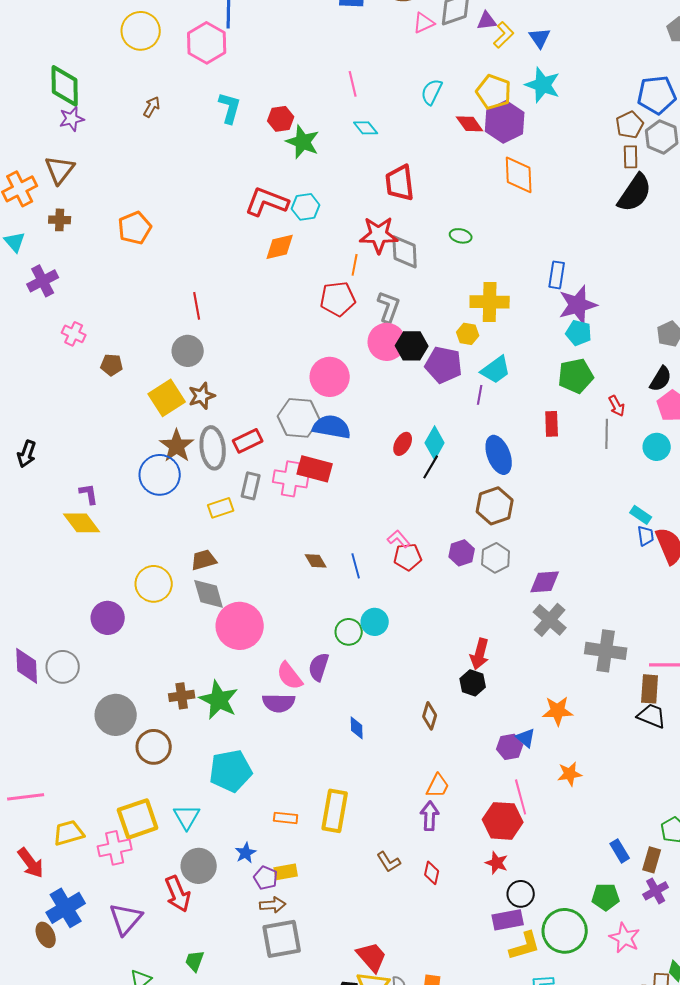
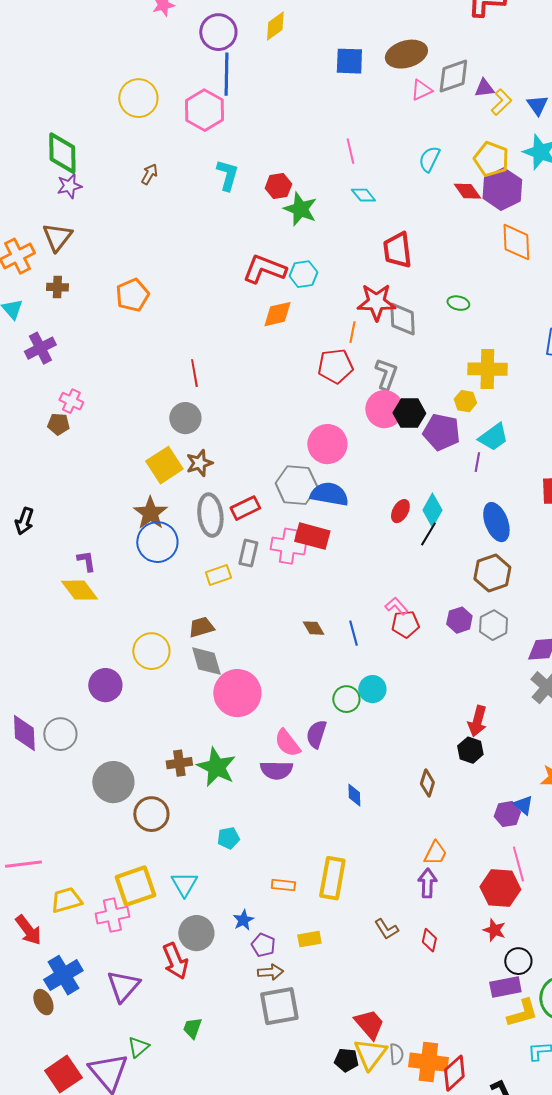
brown pentagon: (112, 365) -> (58, 424), moved
brown star: (177, 446) -> (150, 513), moved
cyan pentagon: (231, 771) -> (228, 838), size x0.5
yellow rectangle: (286, 872) -> (309, 939), moved

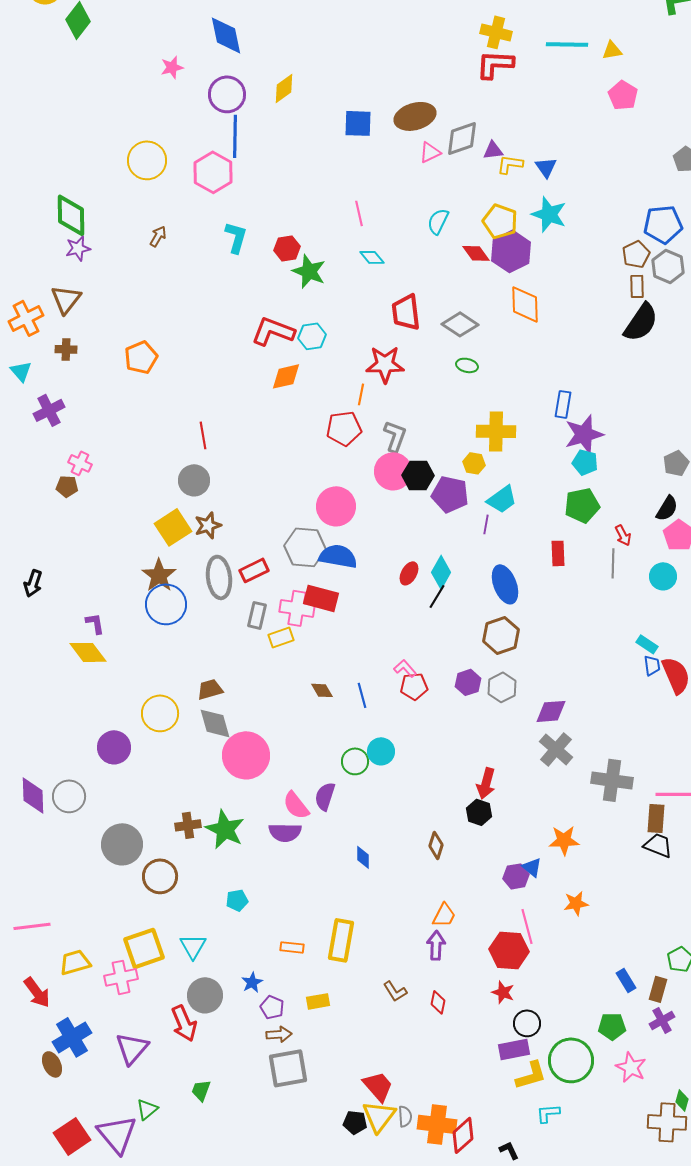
yellow L-shape: (501, 102) -> (510, 164), turned -128
gray diamond: (402, 319) -> (460, 324), moved, turned -54
yellow rectangle: (218, 575) -> (281, 637), moved

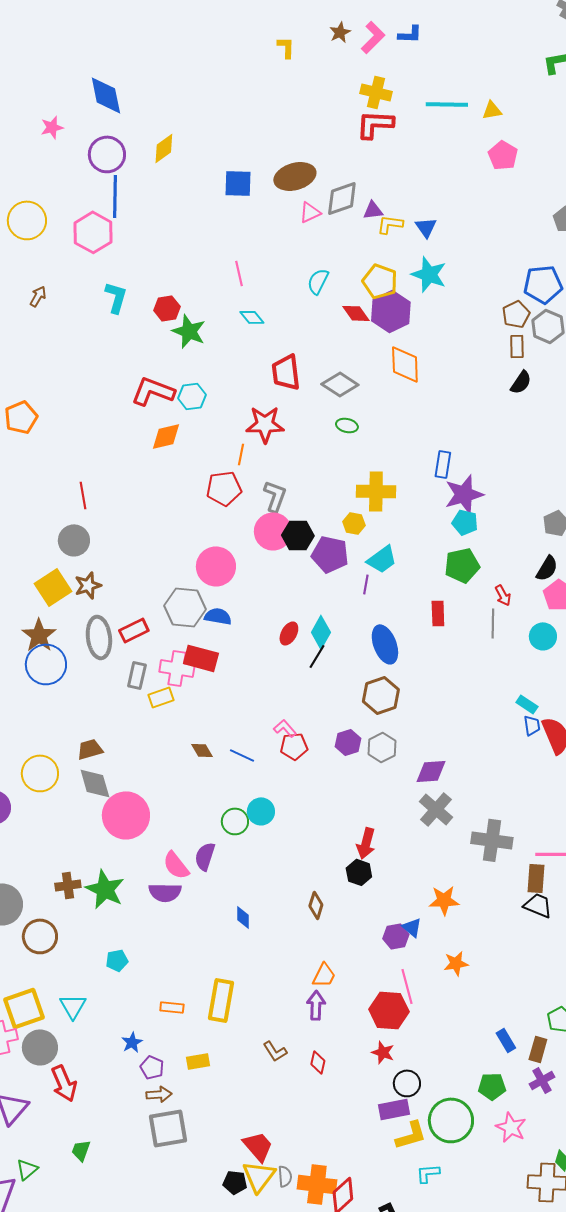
black semicircle: (641, 322) -> (521, 382), size x0.6
blue semicircle: (338, 556) -> (218, 616), size x0.7
blue line: (362, 695) -> (242, 755), turned -50
gray circle: (205, 995) -> (40, 1047), moved

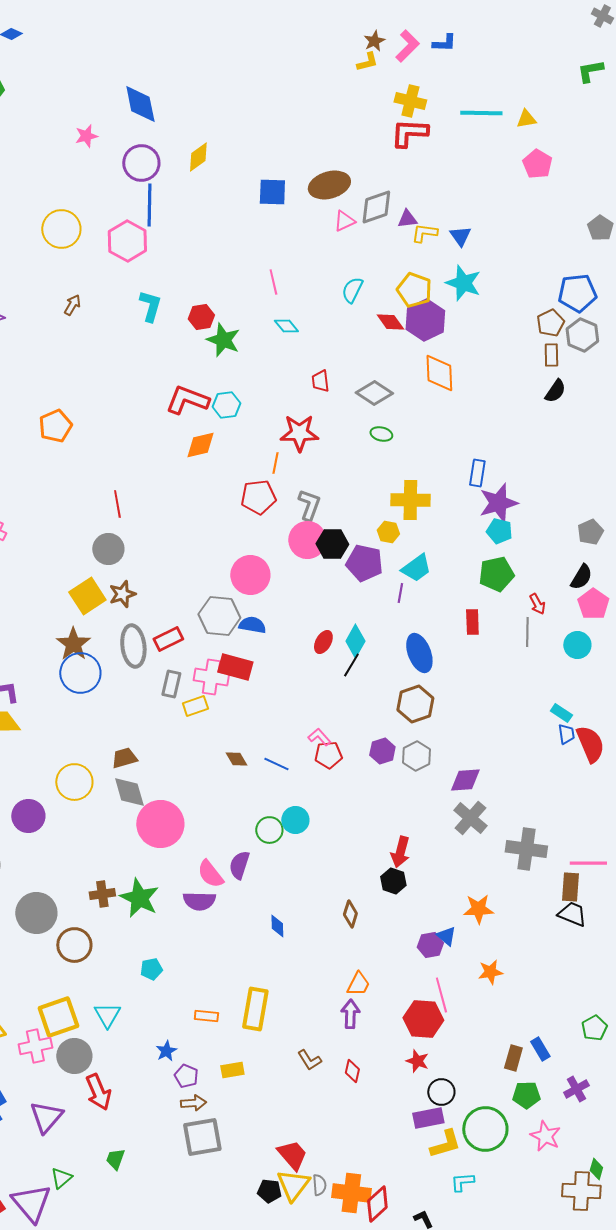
yellow L-shape: (286, 47) -> (367, 62), moved, turned 75
red trapezoid: (286, 372) -> (320, 381), size x0.6
brown rectangle: (538, 1049) -> (513, 1058), moved

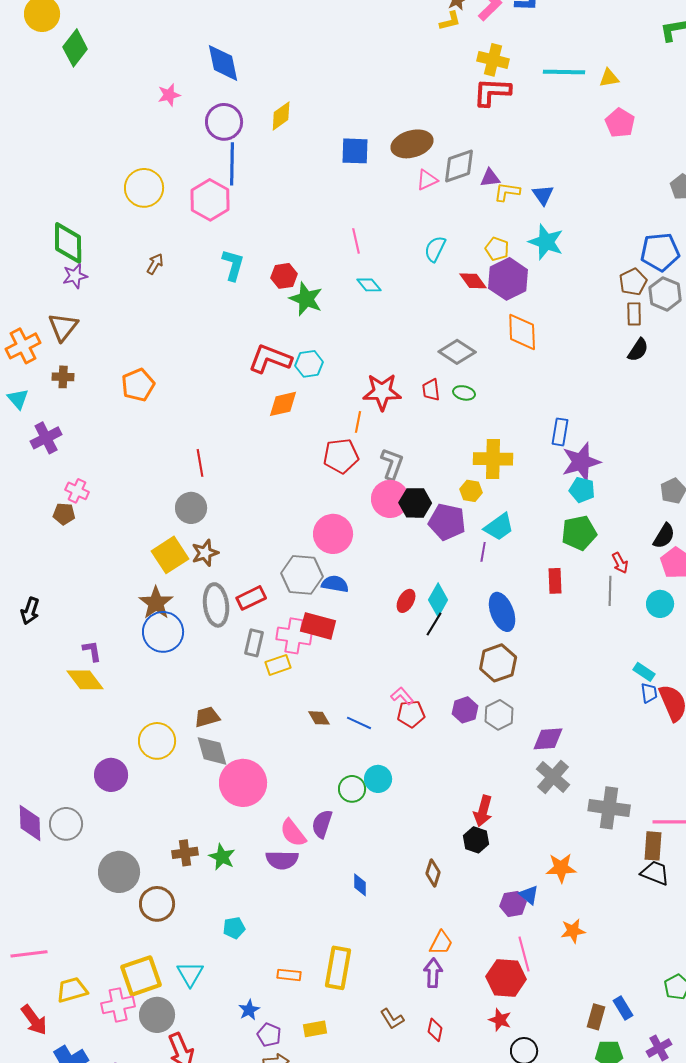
yellow pentagon: (414, 290) -> (497, 249), size x0.7
red trapezoid: (320, 381) -> (431, 390), moved
green star: (139, 898) -> (222, 857), size x0.7

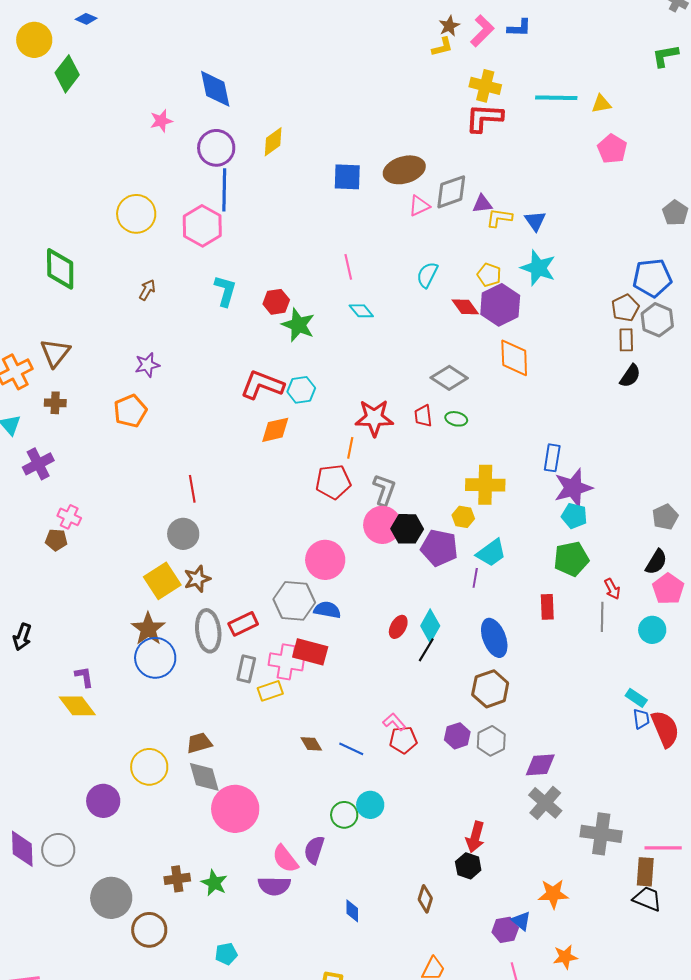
purple star: (75, 276) -> (147, 365), moved

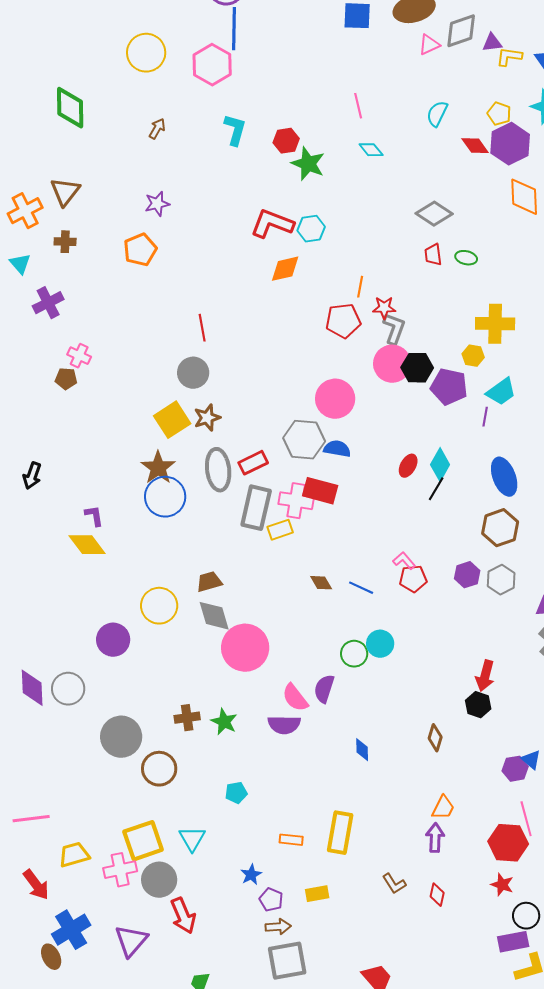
gray diamond: (449, 378) -> (434, 214), moved
red star: (374, 418) -> (384, 308), moved, size x0.6
gray rectangle: (246, 669) -> (256, 508), size x1.6

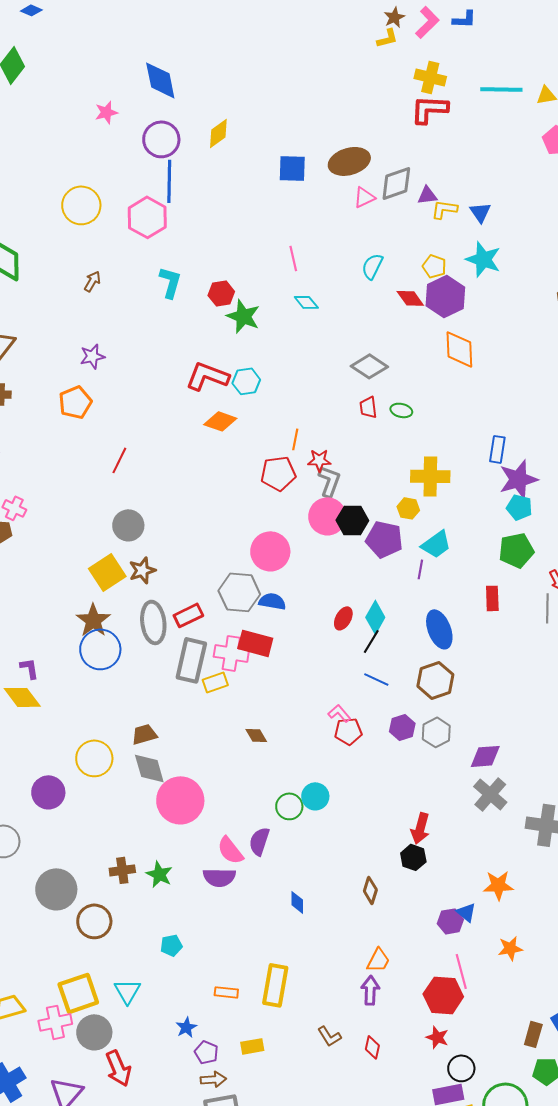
orange diamond: (285, 269) -> (220, 421), turned 32
red line: (202, 328) -> (119, 460), moved, turned 36
blue line: (361, 588) -> (376, 679), moved

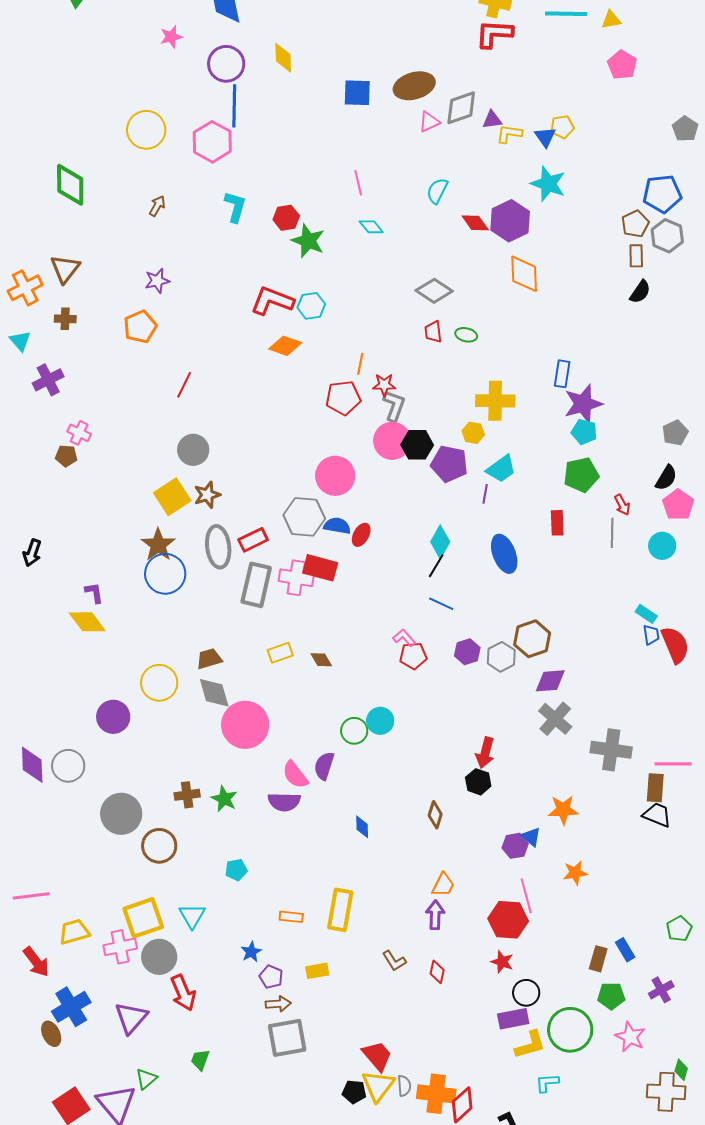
yellow diamond: (218, 133) -> (283, 58), turned -56
yellow pentagon: (434, 266) -> (562, 127), moved, turned -30
red ellipse: (343, 618) -> (361, 535), moved
brown hexagon: (435, 680) -> (532, 639), moved
yellow rectangle: (215, 682) -> (280, 653), moved

